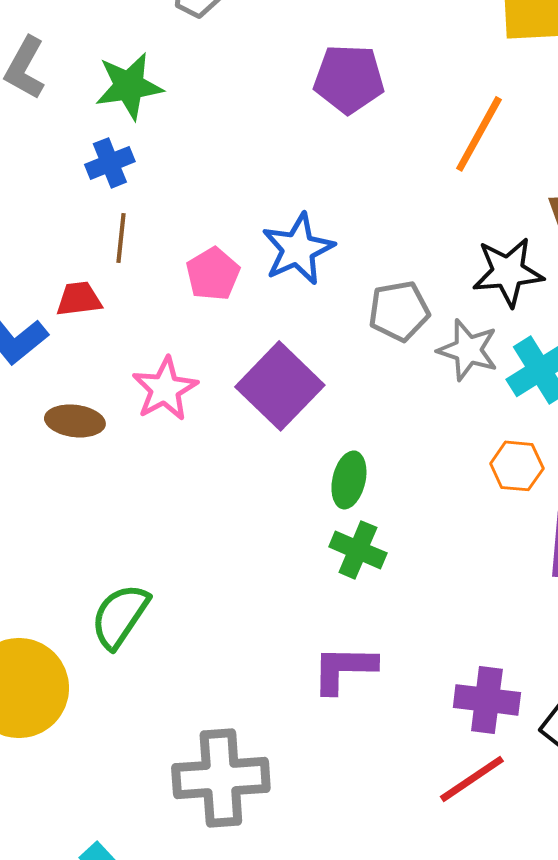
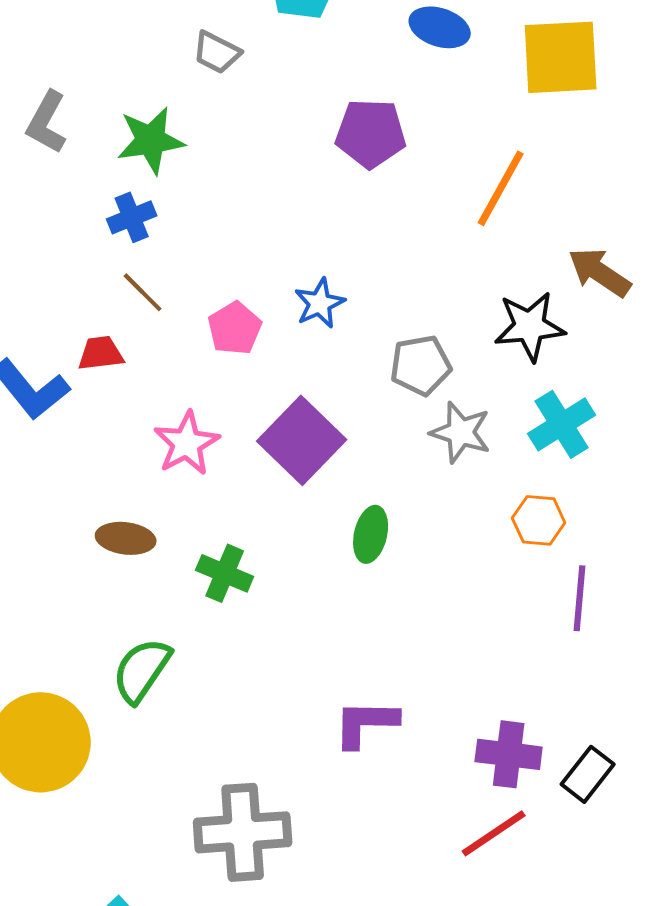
brown line: (121, 238) -> (143, 292), turned -51
blue star: (298, 249) -> (320, 303), size x0.7
gray star: (468, 350) -> (461, 432), moved
brown ellipse: (75, 421) -> (126, 538), moved
green cross: (358, 550) -> (225, 573), moved

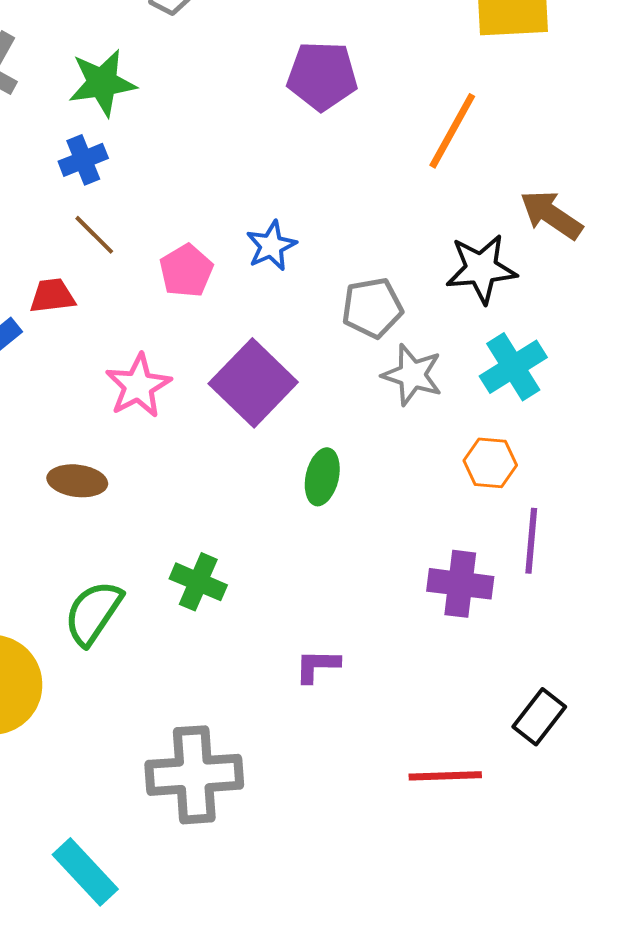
green cross: (225, 573) -> (198, 582), moved
purple L-shape: (366, 723) -> (317, 666), size x0.7
purple cross: (509, 754) -> (460, 584), moved
red line: (494, 833) -> (445, 776), turned 32

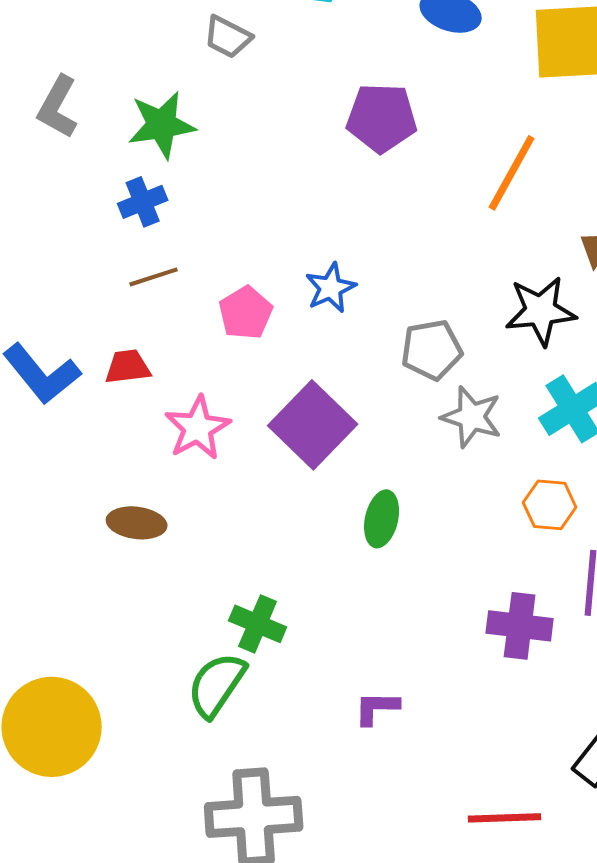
brown line: (94, 235) -> (154, 277), turned -63
red trapezoid: (52, 296) -> (128, 367), moved
green semicircle: (93, 613) -> (217, 685), moved

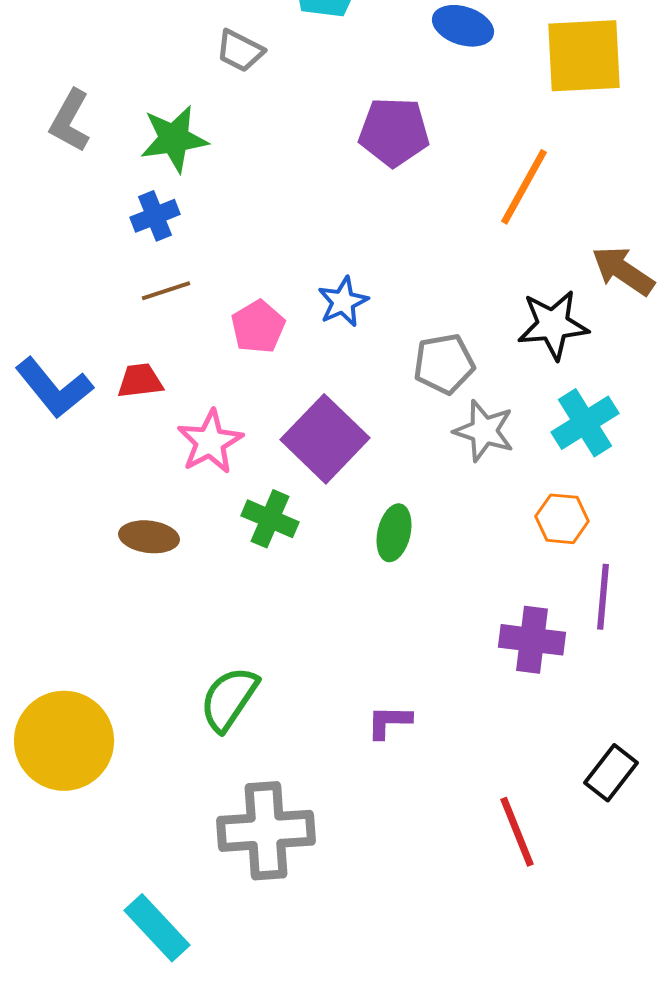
green cross: (258, 624) -> (270, 519), moved
red line: (505, 818) -> (517, 832), turned 70

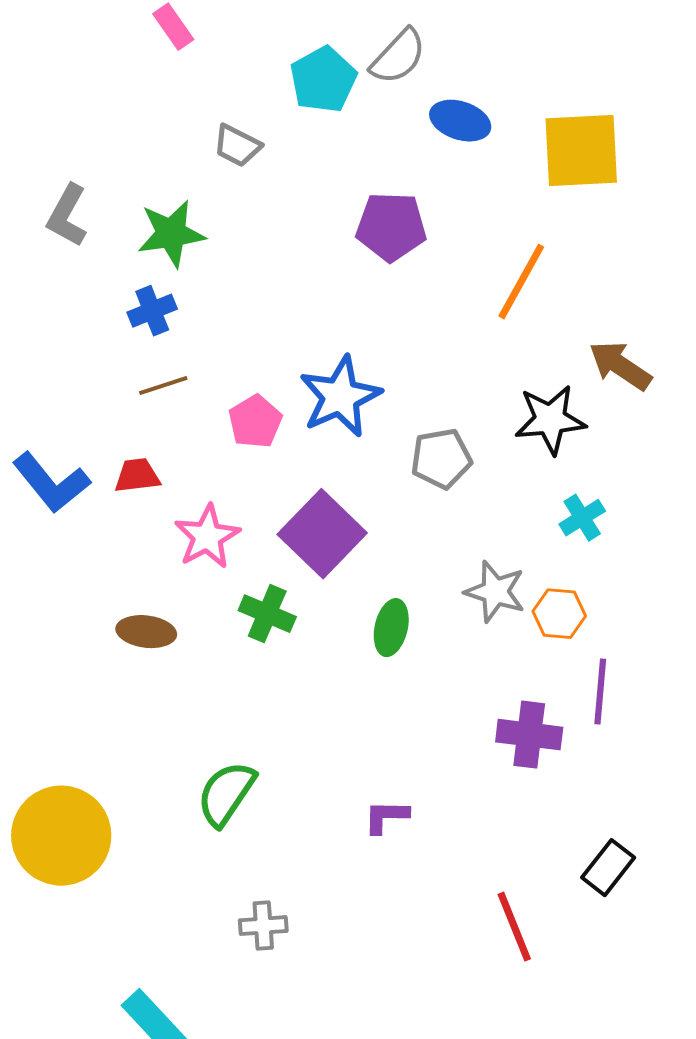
blue star: (343, 302) -> (340, 397), size x1.6
cyan cross: (585, 423) -> (582, 518), size x0.7
gray star: (484, 431) -> (495, 592), moved
gray cross: (266, 831) -> (263, 926), size x0.5

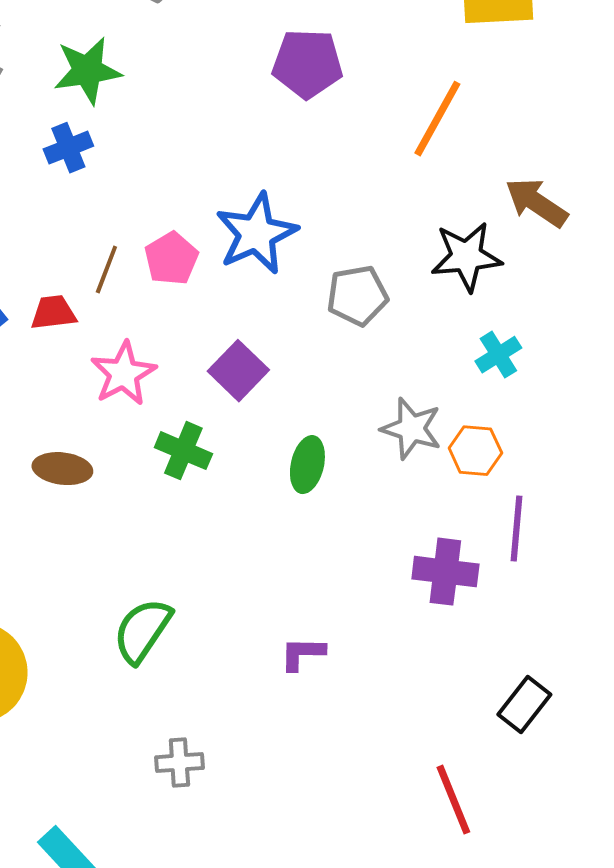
brown line: (163, 386) -> (106, 270), moved, turned -51
purple square: (322, 534) -> (238, 371), size x0.7
red line: (514, 927) -> (453, 800), moved

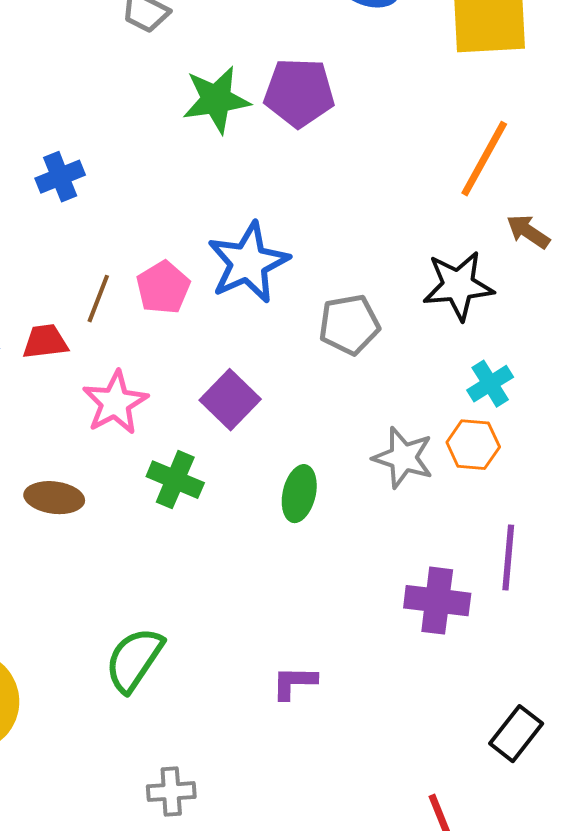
green star: (87, 71) -> (216, 100), moved
orange line: (437, 119) -> (484, 159), moved
brown arrow: (536, 203) -> (528, 232), size x0.7
orange hexagon: (475, 451) -> (473, 445), moved

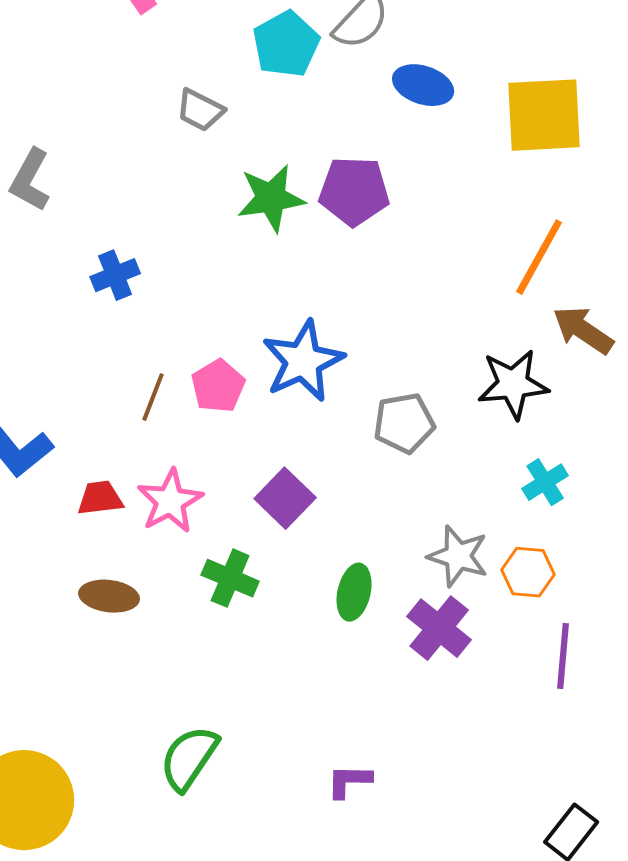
brown arrow: (528, 232) -> (583, 330), size x1.4
red trapezoid: (45, 342) -> (100, 498), moved
orange hexagon: (473, 445) -> (528, 572), moved
purple cross: (437, 601) -> (439, 628), moved, turned 32

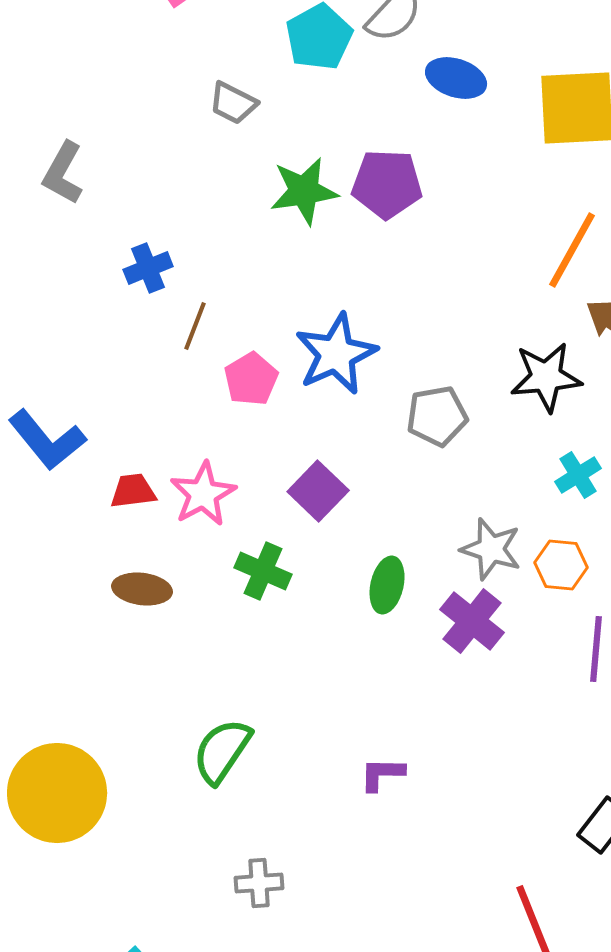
brown line: (153, 397) -> (195, 326), moved

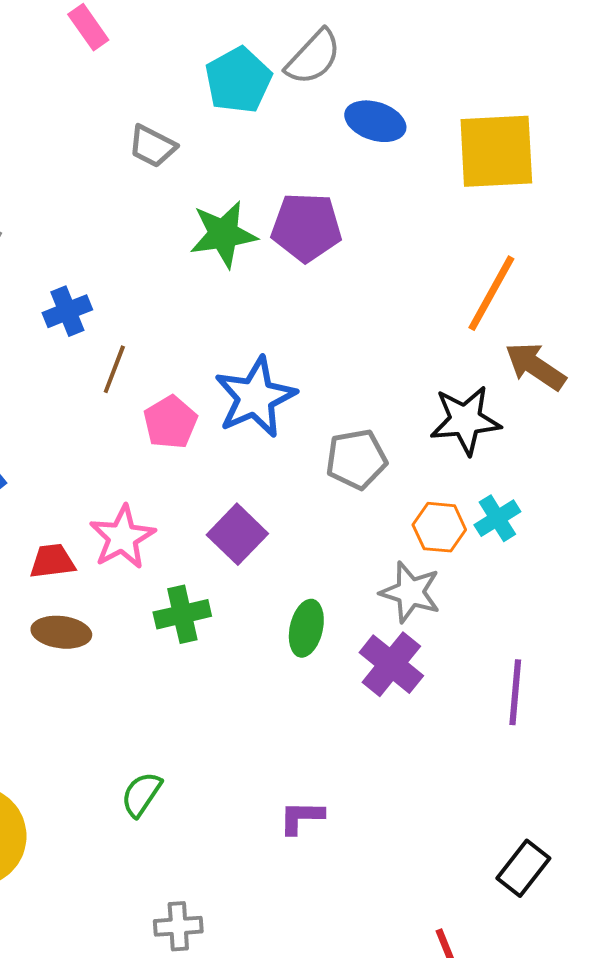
red trapezoid: (133, 491) -> (52, 561), moved
orange hexagon: (561, 565) -> (439, 527), moved
green cross: (263, 571) -> (182, 614), turned -36
green semicircle: (222, 751) -> (141, 794), size x0.7

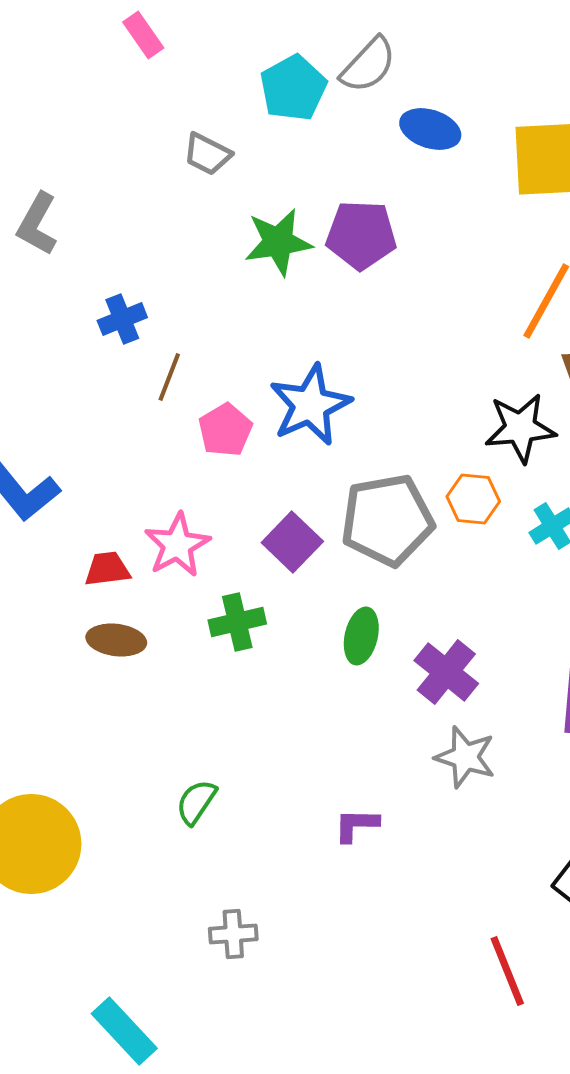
gray pentagon: (356, 459) -> (387, 520), moved, size x1.5
orange hexagon: (439, 527) -> (473, 499), moved
gray star: (410, 592) -> (465, 757), moved

